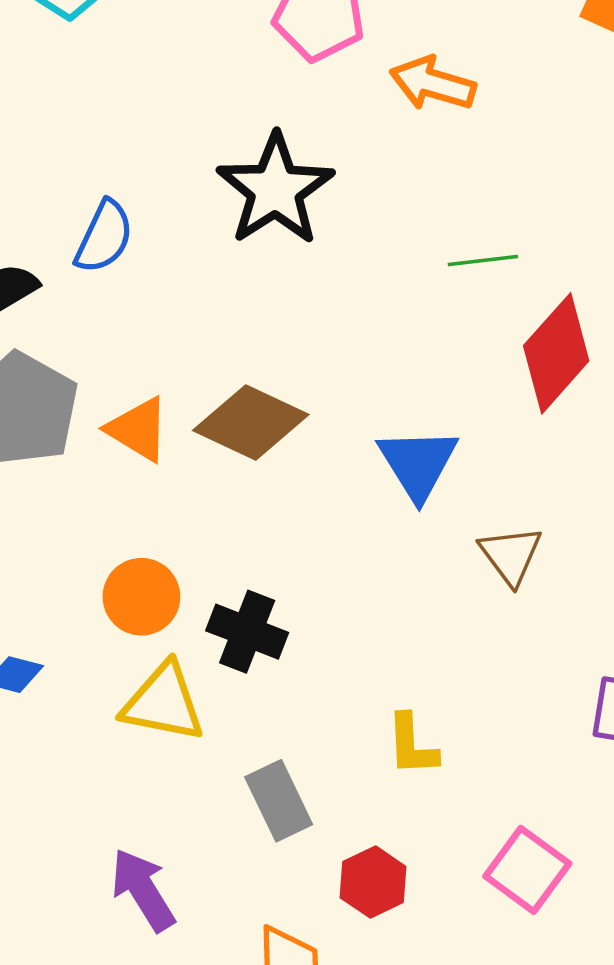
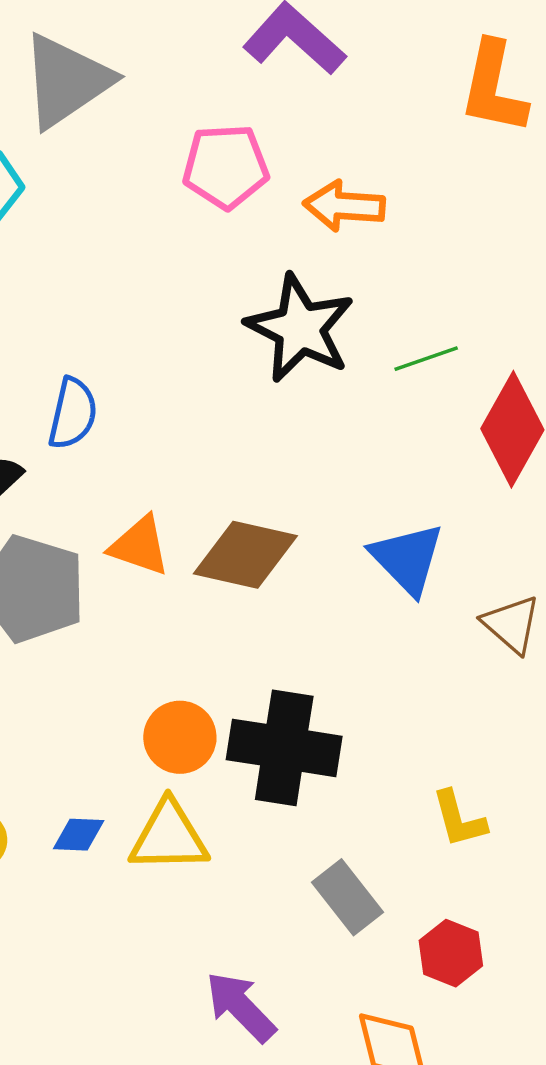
black star: (275, 189) -> (300, 328), moved
orange triangle: (138, 429) -> (140, 546), moved
black cross: (247, 632) -> (284, 748), size x1.5
yellow triangle: (163, 703) -> (169, 837), moved

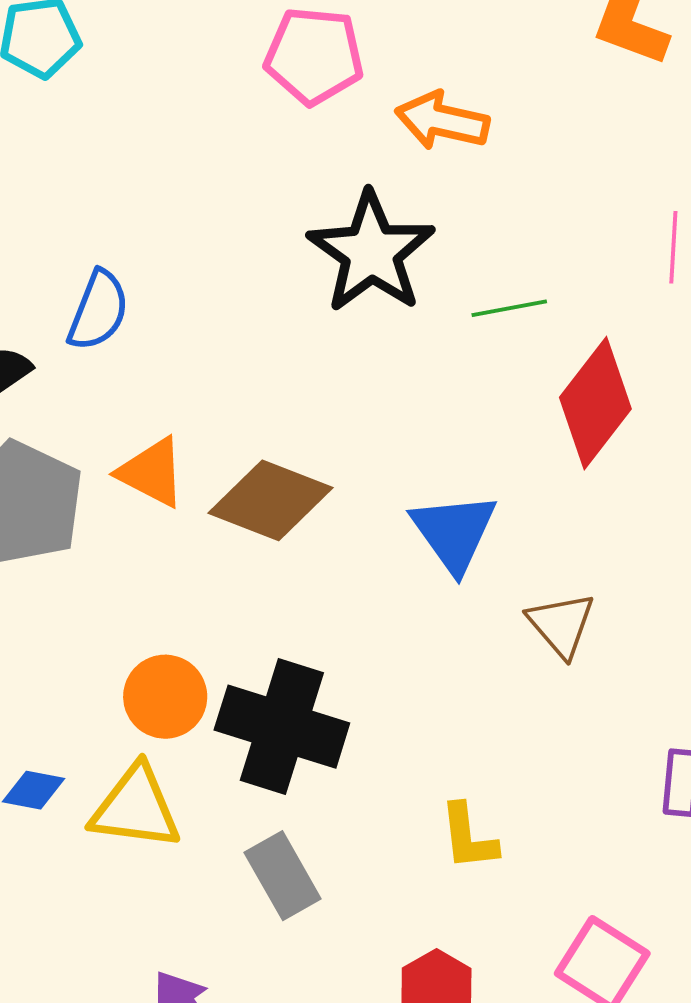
gray rectangle: (348, 897) -> (283, 876), moved

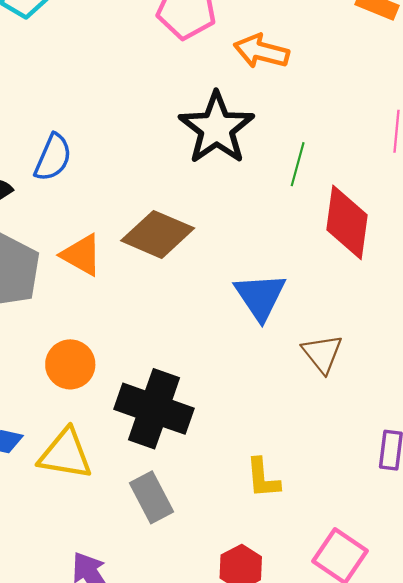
green line: (509, 308) -> (298, 164), turned -66
red diamond: (595, 403) -> (347, 222), turned -32
brown diamond: (270, 500) -> (158, 234), moved
orange circle: (165, 697) -> (70, 364), moved

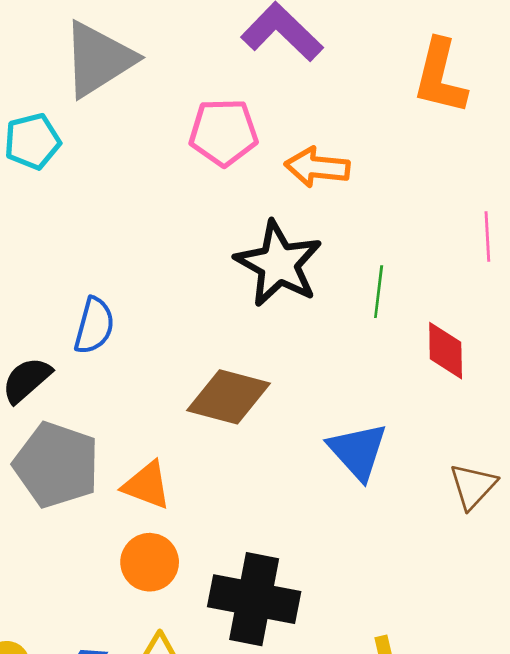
red diamond: (347, 222) -> (446, 351), size x0.7
orange triangle: (82, 255) -> (147, 485), moved
brown triangle: (322, 354) -> (473, 486), moved, turned 30

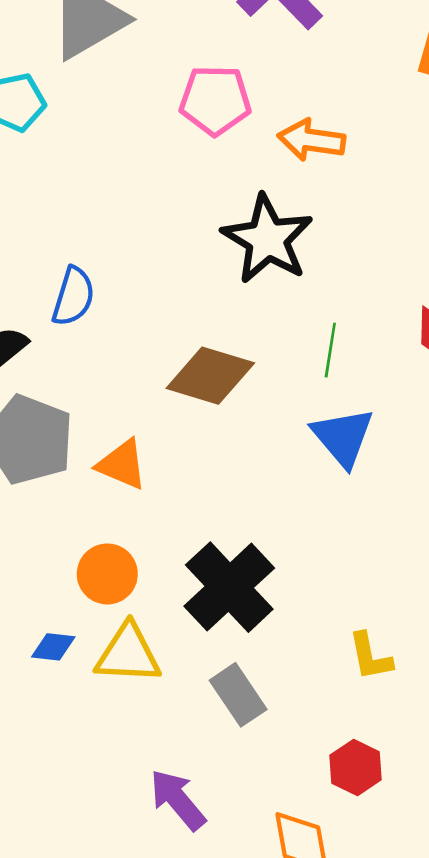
green line: (379, 292) -> (330, 350), moved
orange circle: (150, 562) -> (107, 574), moved
black cross: (254, 599) -> (229, 587), turned 34

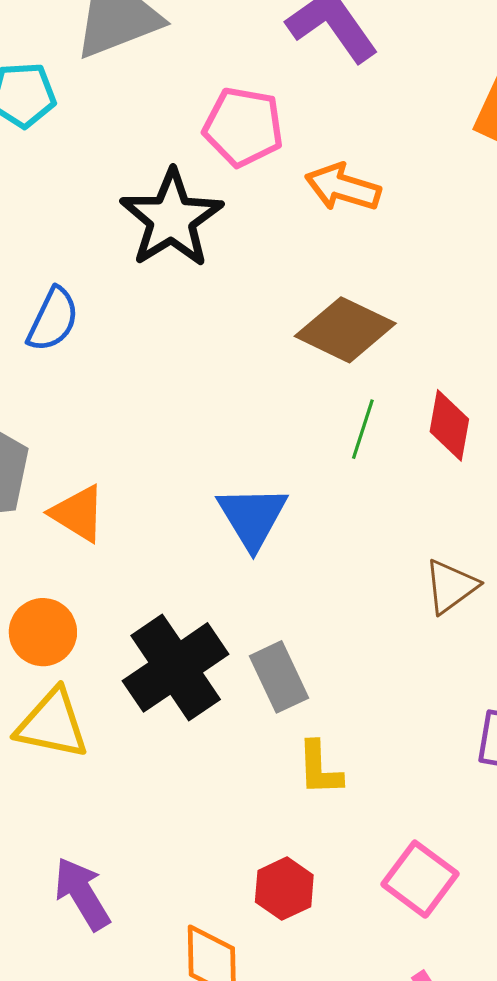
black star: (267, 239) -> (171, 219), moved
green line: (330, 350) -> (363, 429), moved
brown diamond: (210, 376) -> (345, 330), moved
blue triangle: (343, 437) -> (252, 517), moved
gray rectangle: (238, 695) -> (279, 677), moved

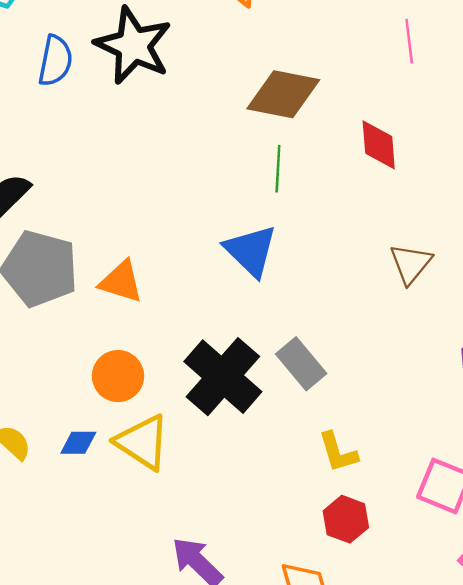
blue semicircle: (53, 319) -> (55, 61), moved
green line: (363, 429) -> (278, 169), moved
yellow triangle: (52, 724) -> (143, 442), turned 36
yellow L-shape: (320, 768) -> (338, 452), moved

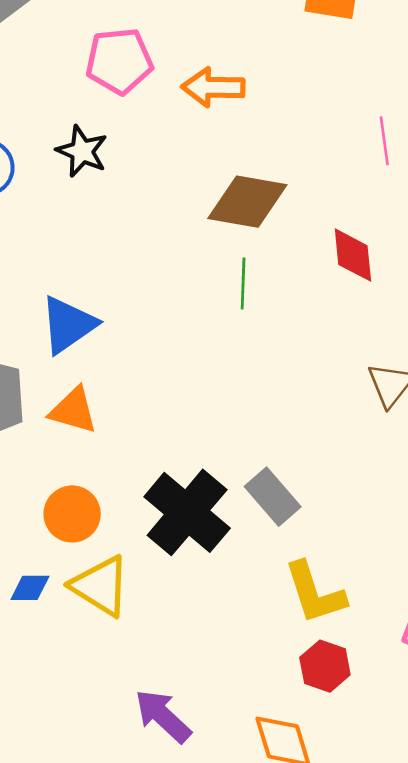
black star: (133, 45) -> (82, 151), size x0.6
blue triangle: (251, 251) -> (68, 325), moved, turned 42
yellow L-shape: (338, 452) -> (315, 593), size x1.4

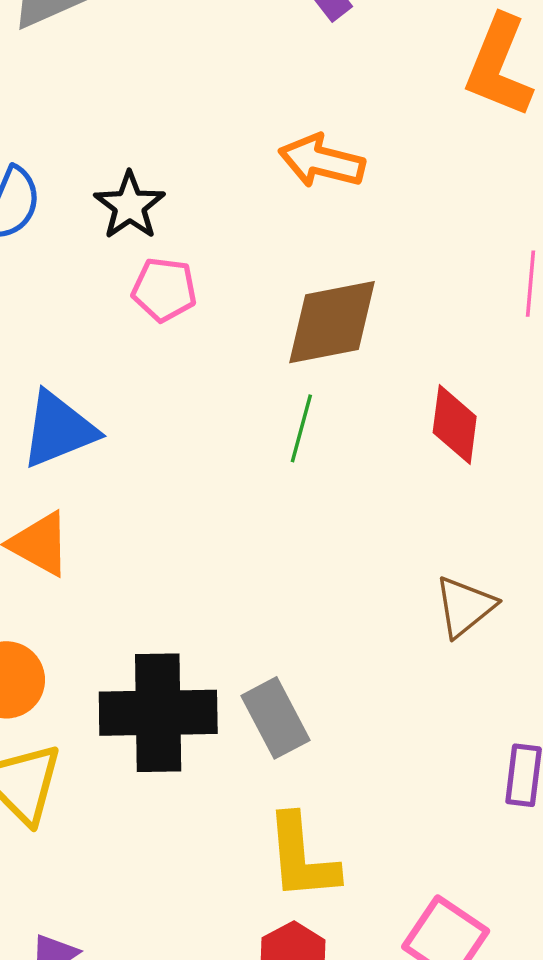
pink pentagon: (119, 61) -> (164, 290), moved, size x0.7
brown diamond: (247, 202) -> (332, 322), turned -34
black cross: (187, 512) -> (158, 713), turned 36

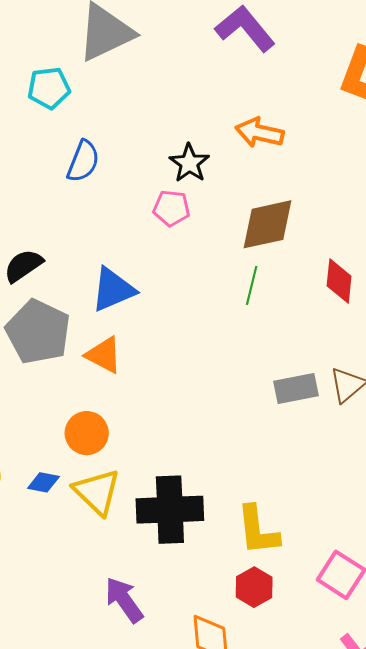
black star: (130, 206) -> (189, 163), moved
black cross: (158, 713) -> (170, 510), moved
gray rectangle: (275, 718) -> (296, 389), moved, turned -72

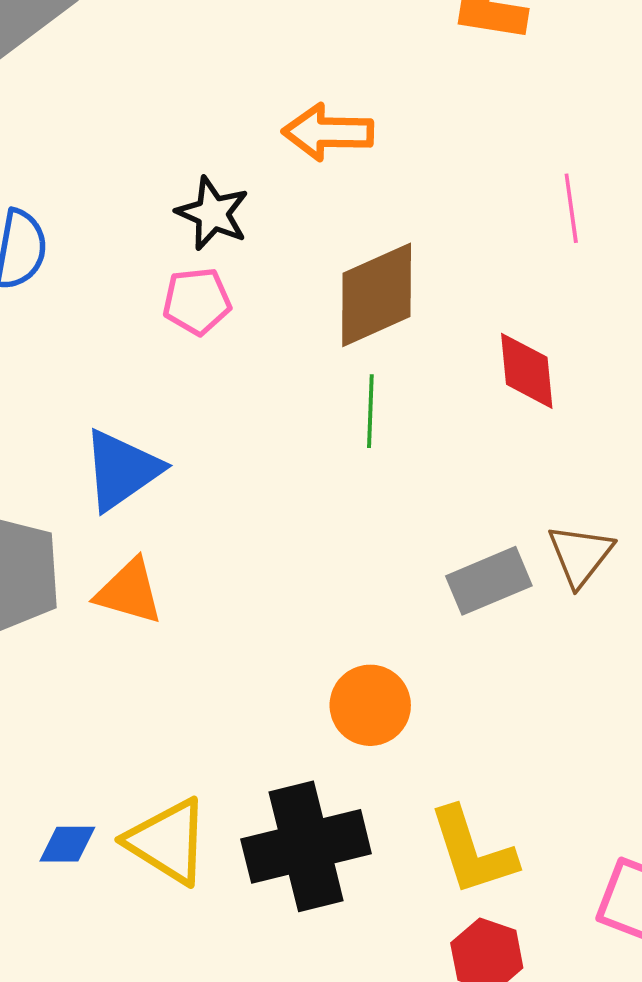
orange circle: (87, 433) -> (370, 705), moved

